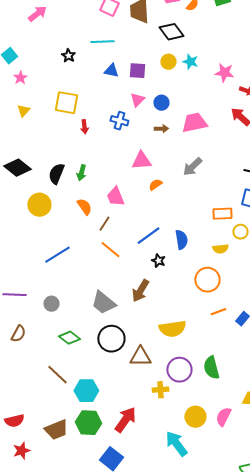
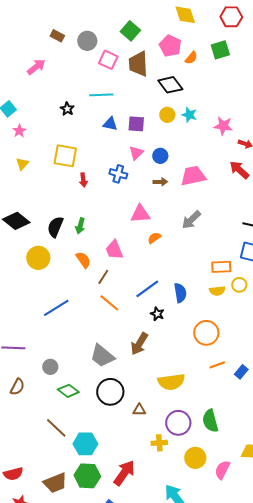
yellow semicircle: (220, 249) -> (217, 291), moved
gray circle: (51, 304) -> (50, 367), moved
brown triangle: (140, 357) -> (139, 410), size x0.6
yellow circle: (195, 417) -> (195, 458), moved

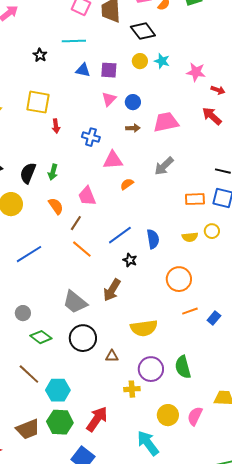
blue cross: (118, 174) -> (91, 137), moved
orange rectangle: (221, 267) -> (195, 199), moved
yellow circle: (195, 458) -> (168, 415), moved

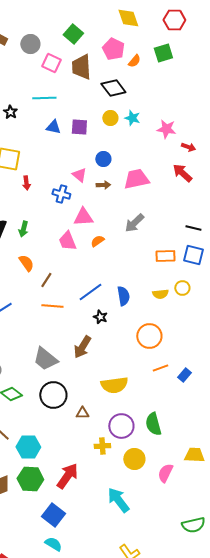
pink triangle: (109, 99) -> (79, 175), moved, turned -35
pink trapezoid: (87, 196) -> (67, 241), moved
orange line: (82, 249) -> (52, 306), turned -35
yellow circle: (168, 415) -> (134, 459), moved

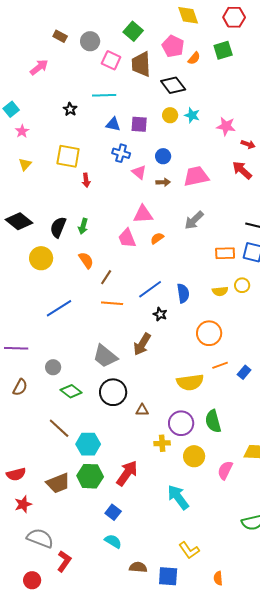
blue cross: (61, 194) -> (121, 153), moved
yellow semicircle: (114, 385) -> (190, 382), moved
blue square: (53, 515) -> (113, 512), size x0.7

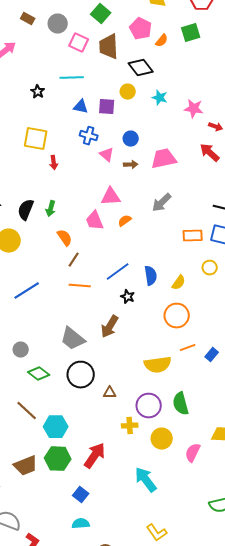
yellow circle: (170, 115) -> (128, 92), moved
orange semicircle: (86, 260) -> (65, 238), moved
yellow semicircle: (220, 291) -> (179, 283), moved, turned -49
cyan semicircle: (113, 541) -> (81, 524), turned -36

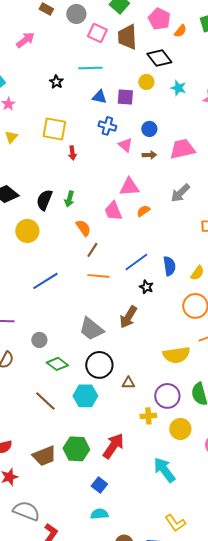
cyan hexagon: (56, 427) -> (85, 396), moved

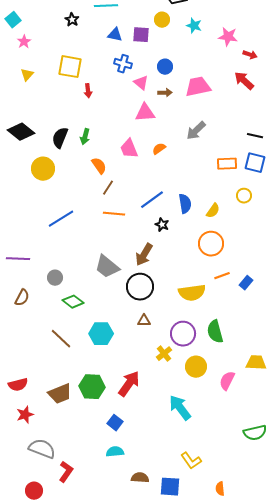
pink triangle: (129, 187) -> (145, 113), moved
black circle: (99, 365) -> (140, 287), moved
yellow cross: (148, 416) -> (164, 354), turned -35

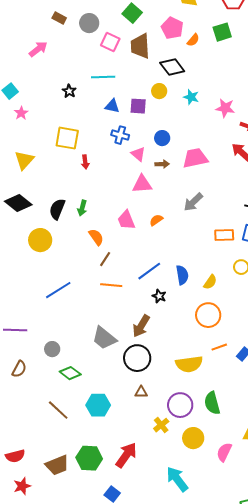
yellow triangle: (27, 75) -> (24, 160), moved, size x1.5

